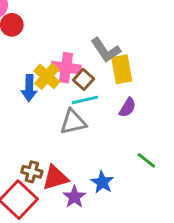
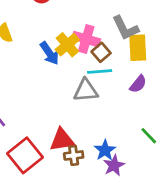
blue arrow: (29, 88) -> (49, 53), turned -45
brown cross: (32, 172) -> (74, 155), moved, turned -30
purple star: (74, 197) -> (114, 165), moved

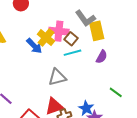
gray triangle: (86, 90) -> (57, 77), moved

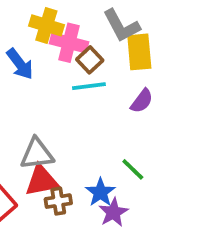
yellow cross: (46, 38) -> (46, 25), moved, turned -30
gray triangle: (57, 77) -> (37, 154), moved
green line: (116, 92) -> (133, 169), moved

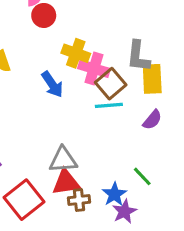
gray L-shape: (121, 26) -> (138, 56), turned 32
brown square: (90, 60) -> (111, 84), size x1.4

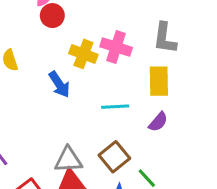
gray L-shape: (138, 56) -> (165, 38), moved
pink cross: (94, 69) -> (116, 47), moved
brown square: (111, 84) -> (114, 157), moved

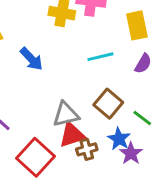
blue arrow: (59, 84) -> (31, 59), moved

